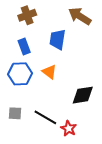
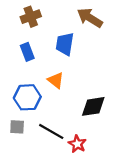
blue hexagon: (20, 74) -> (27, 97), moved

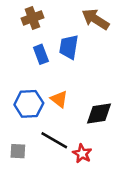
blue rectangle: (27, 52) -> (41, 54), moved
orange triangle: (56, 80) -> (59, 99), moved
gray square: (17, 127) -> (18, 151), moved

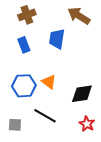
blue rectangle: (41, 54) -> (24, 45), moved
red star: (82, 154) -> (87, 124), moved

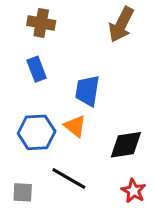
brown cross: (27, 15) -> (41, 23), turned 30
brown arrow: (79, 16) -> (121, 24), turned -95
blue trapezoid: (57, 39) -> (87, 91), moved

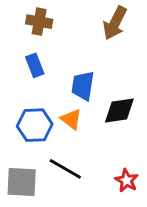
black diamond: (126, 145) -> (119, 111), moved
gray square: (23, 192) -> (22, 182), size x1.6

